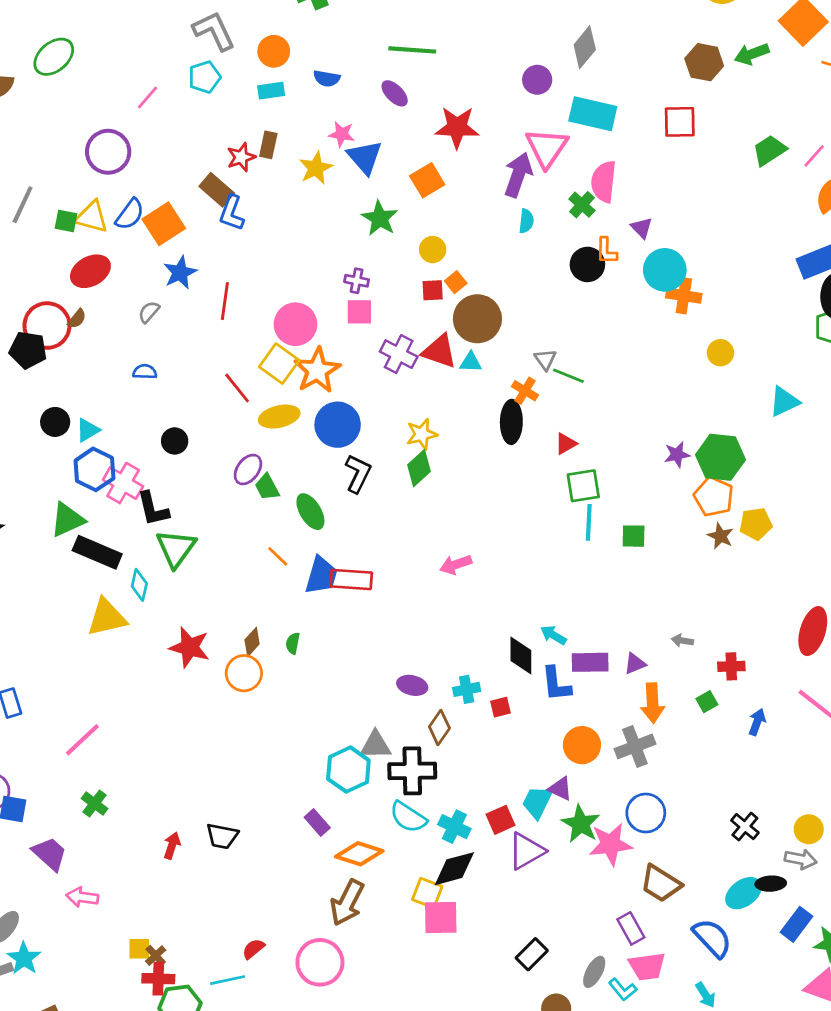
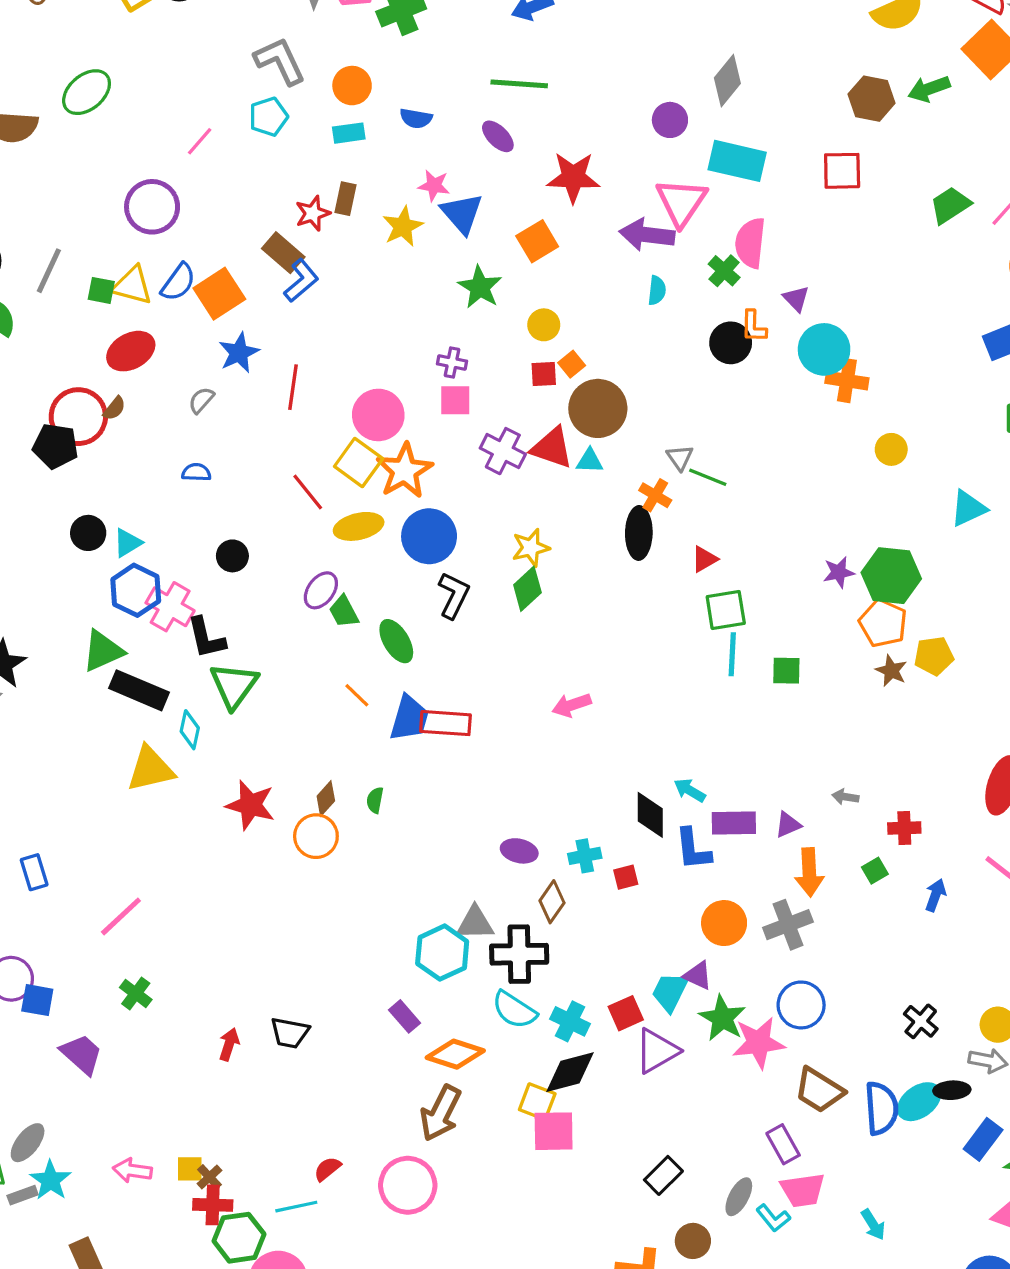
purple arrow: (518, 175) -> (647, 235), turned -102
blue L-shape: (232, 213) -> (301, 281), turned -150
pink arrow: (82, 897) -> (132, 1171), moved
blue semicircle: (712, 938) -> (881, 1108), moved, turned 39

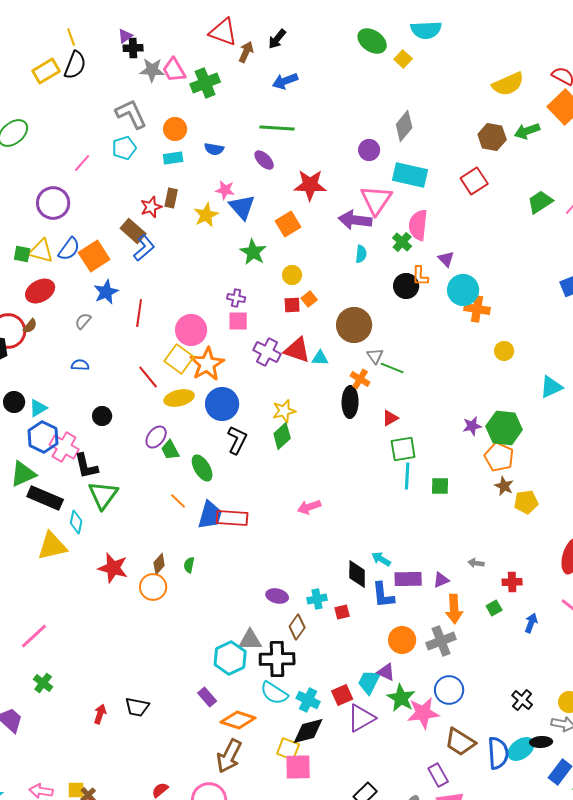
red square: (842, 171) -> (474, 181), turned -32
brown circle: (598, 408) -> (354, 325), moved
yellow pentagon: (934, 656) -> (526, 502), moved

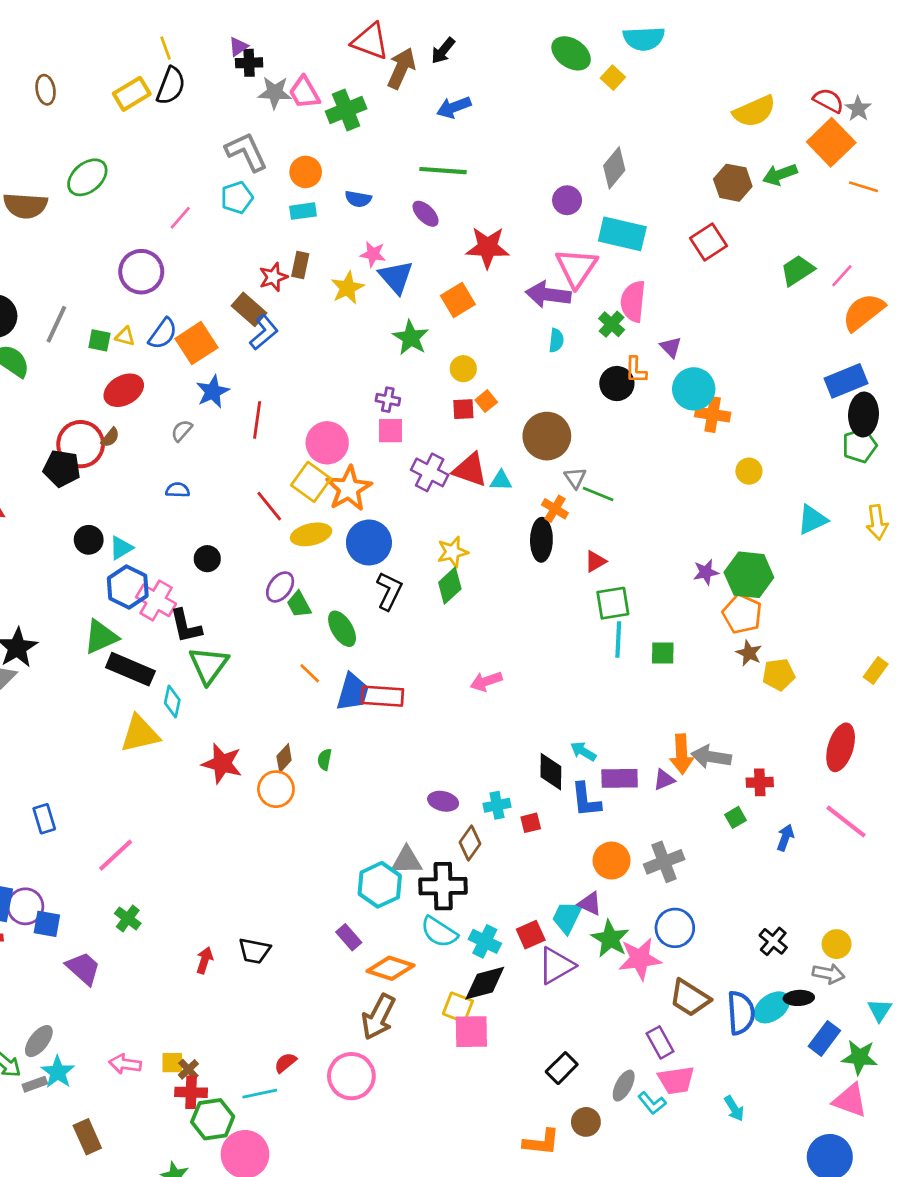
brown arrow: (246, 52) -> (401, 68), size x1.4
yellow triangle: (41, 251) -> (125, 336), size x0.6
gray arrow: (476, 563) -> (711, 757), size x1.8
orange arrow: (454, 609) -> (682, 754), moved

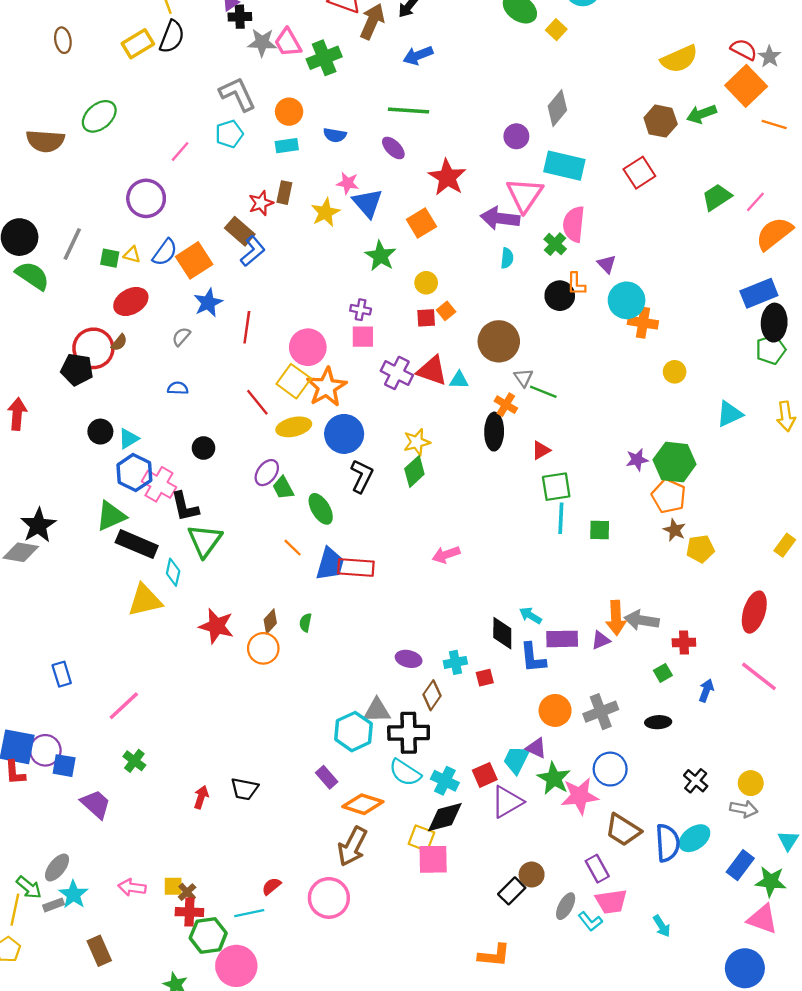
red star: (488, 247) -> (447, 177), turned 30
black ellipse: (799, 998) -> (658, 722), moved
brown circle: (586, 1122) -> (532, 875), moved

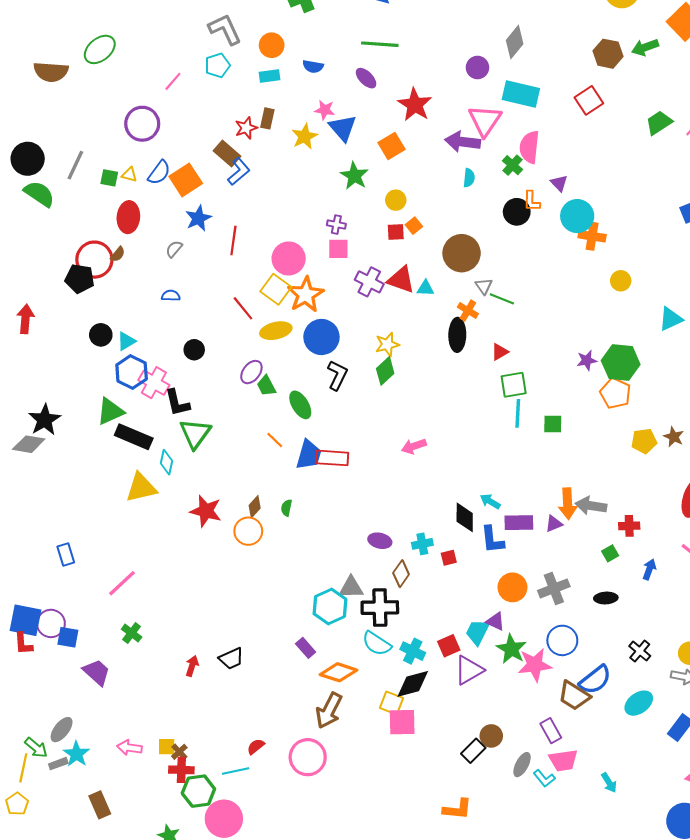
red ellipse: (131, 301) -> (128, 217), turned -56
brown star: (675, 530) -> (674, 437), moved
black trapezoid: (245, 789) -> (231, 658), turned -35
blue semicircle: (668, 843) -> (595, 680), moved, turned 56

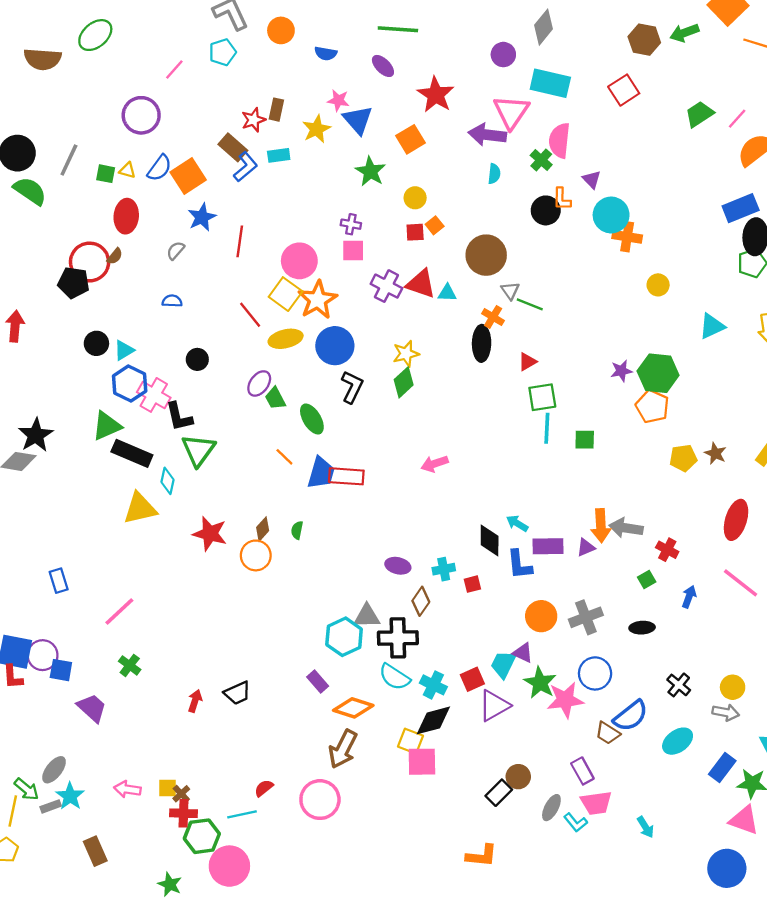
cyan rectangle: (269, 76) -> (279, 155), moved
red cross: (629, 526) -> (667, 550), turned 30
brown trapezoid: (574, 696) -> (608, 733), size x0.7

